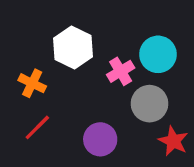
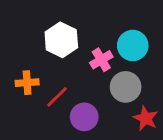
orange cross: (32, 83) -> (27, 83), moved, turned -30
red line: (37, 127) -> (57, 97), moved

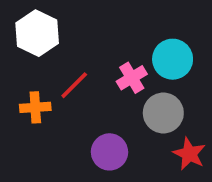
white hexagon: (61, 40) -> (37, 33), moved
red line: (57, 97) -> (74, 85), moved

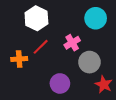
white hexagon: (37, 33) -> (36, 18), moved
cyan circle: (173, 59) -> (96, 18), moved

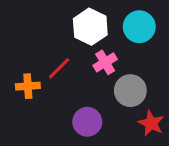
white hexagon: (36, 18) -> (90, 27), moved

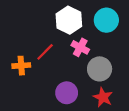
pink cross: (105, 62) -> (80, 47), turned -30
red star: (151, 123) -> (103, 97), moved

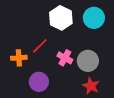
pink cross: (80, 47) -> (65, 58), moved
purple circle: (67, 93) -> (39, 82), moved

